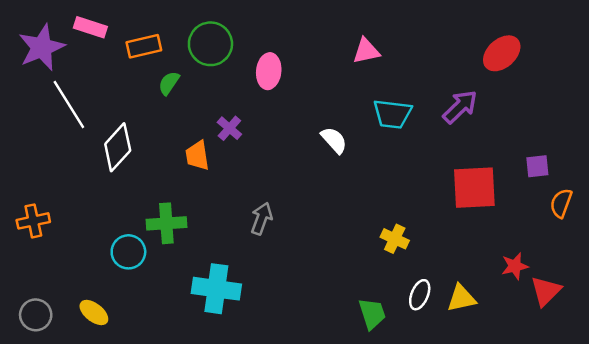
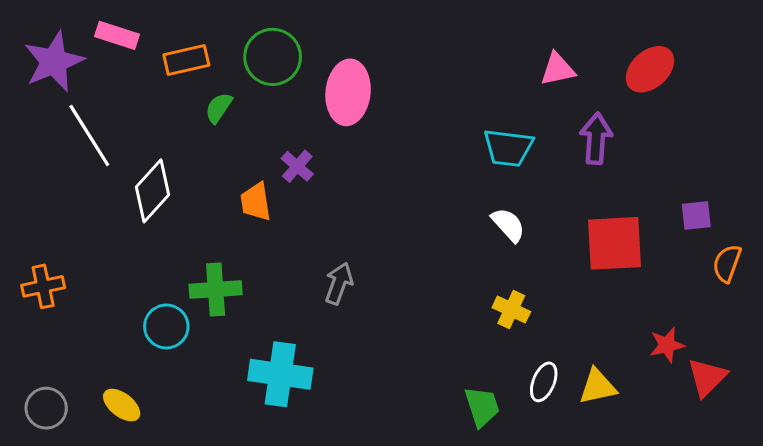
pink triangle: (366, 51) -> (558, 69), moved
pink ellipse: (269, 71) -> (348, 92), size x1.4
purple arrow: (460, 107) -> (596, 139), turned -42
white semicircle: (334, 140) -> (508, 225), moved

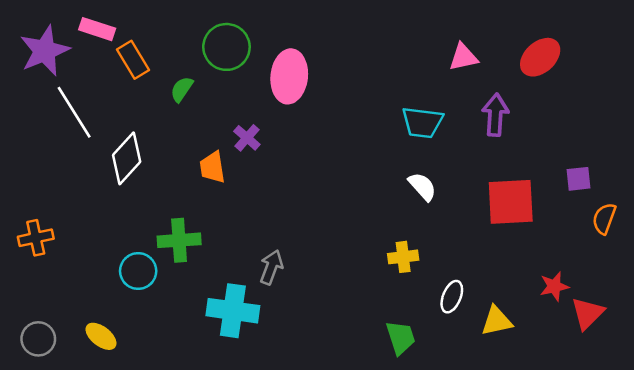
orange rectangle: (186, 60) -> (133, 60), moved, turned 72
gray arrow: (339, 283) -> (271, 267), moved
yellow cross: (511, 310) -> (403, 257), moved, turned -32
white ellipse: (544, 382) -> (452, 297), moved

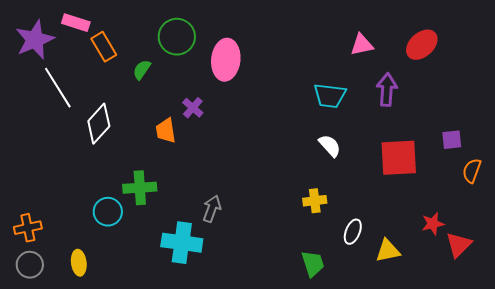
orange cross: (36, 238) -> (28, 228), moved
yellow ellipse: (101, 336) -> (79, 263), turned 45

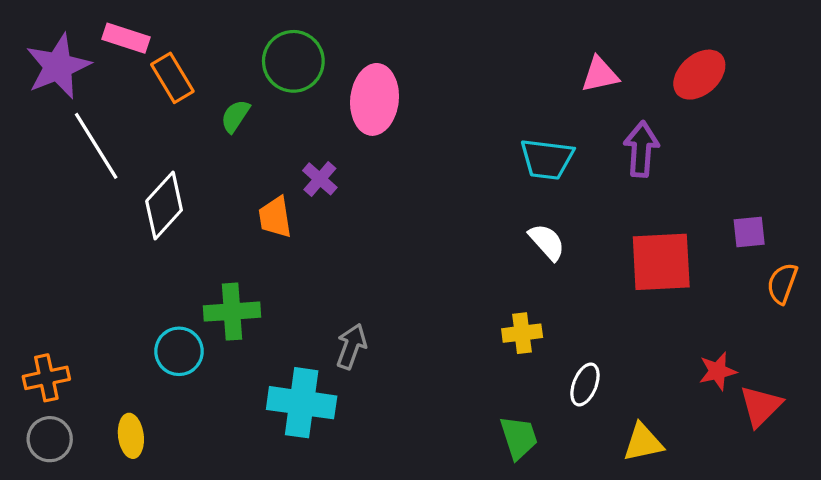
yellow triangle: (388, 251) -> (643, 442), moved

